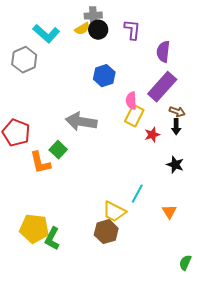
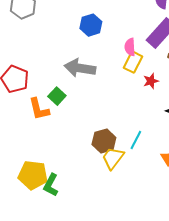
blue hexagon: (104, 76) -> (91, 25), moved
yellow trapezoid: (114, 212) -> (113, 158), turned 100
brown hexagon: (106, 232) -> (104, 141), moved

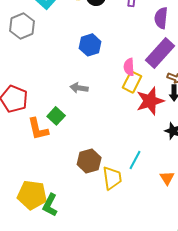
gray arrow: (80, 68) -> (79, 88), size x0.6
red star: (151, 81) -> (150, 101), size x1.8
brown hexagon: (104, 141) -> (89, 161), moved
yellow trapezoid: (113, 158) -> (112, 178), turned 135

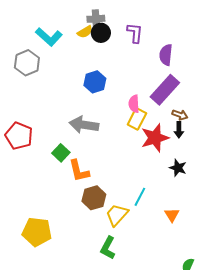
gray arrow: (79, 88) -> (84, 125), size x1.6
orange L-shape: (38, 129) -> (79, 171), moved
yellow trapezoid: (112, 178) -> (117, 215), turned -130
green L-shape: (50, 205) -> (108, 248), moved

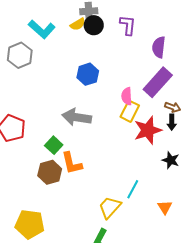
brown hexagon: (94, 198) -> (50, 172), moved

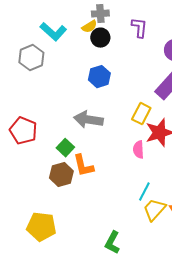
black circle: (94, 25) -> (100, 38), moved
pink semicircle: (127, 96) -> (138, 150), moved
yellow trapezoid: (110, 207) -> (154, 210), moved

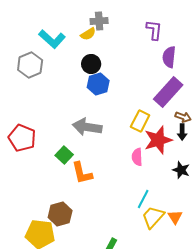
purple L-shape: (139, 28) -> (154, 30), moved
black circle: (100, 38) -> (91, 64), moved
brown hexagon: (61, 175) -> (60, 214), moved

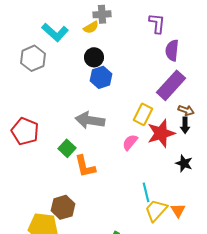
pink semicircle: (137, 157) -> (130, 142), moved, turned 42
cyan line: (143, 199) -> (146, 192), turned -42

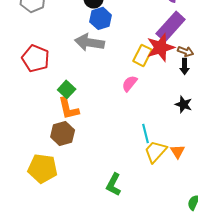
gray arrow: (90, 120) -> (90, 42), moved
red pentagon: (25, 131) -> (36, 58), moved
red star: (161, 133) -> (161, 47), moved
orange L-shape: (85, 166) -> (69, 108), moved
brown hexagon: (63, 207) -> (63, 133), moved

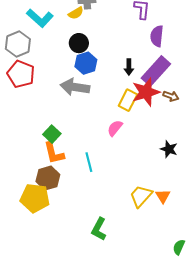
red pentagon: (36, 58) -> (21, 74), moved
black arrow: (185, 66) -> (129, 67), moved
cyan line: (146, 133) -> (89, 162), moved
yellow pentagon: (43, 168) -> (35, 198), moved

